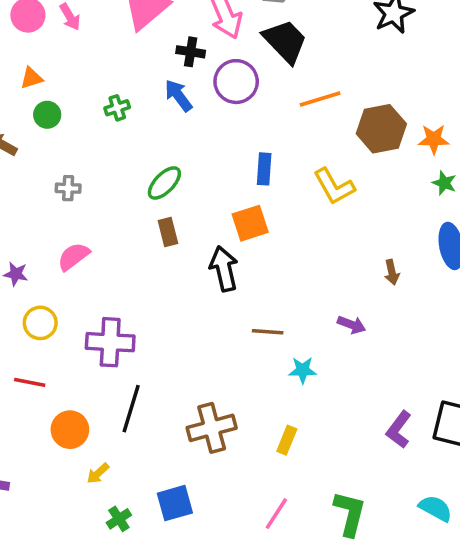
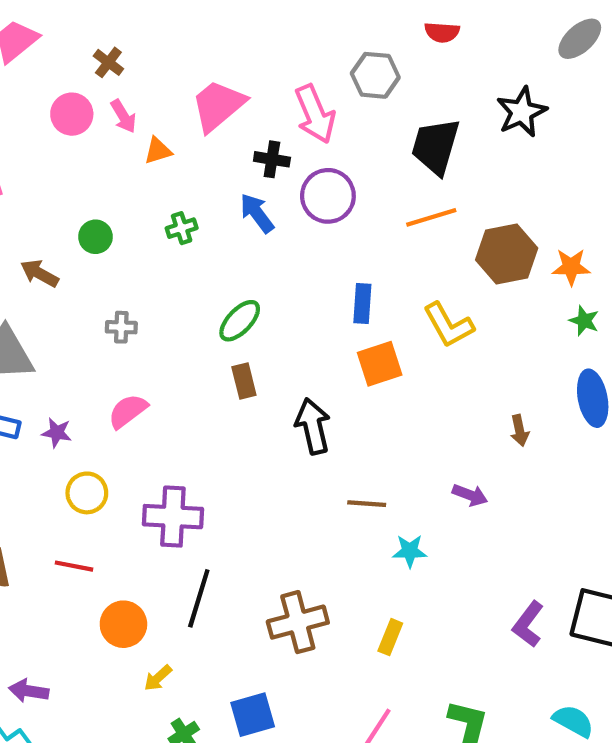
black trapezoid: (285, 41) -> (436, 146), moved, turned -120
orange triangle: (31, 78) -> (158, 151), moved
orange square: (250, 223) -> (380, 364), moved

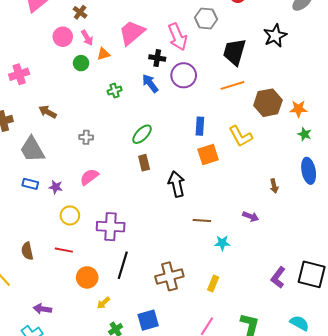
green circle: (95, 237) -> (81, 63), moved

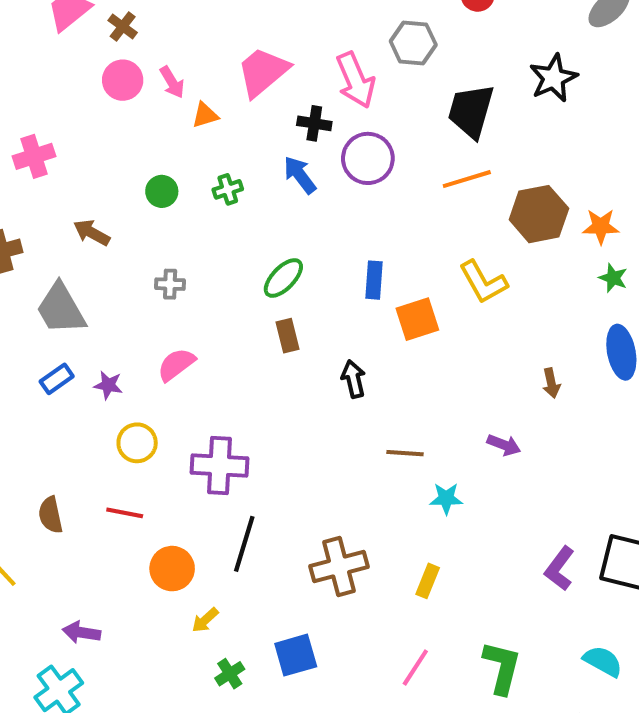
brown cross: (80, 12) -> (123, 27), moved
green circle: (81, 63) -> (162, 191), moved
blue rectangle: (200, 126) -> (374, 280), moved
blue rectangle: (30, 184) -> (57, 379), turned -49
black arrow: (177, 184) -> (353, 379), size x0.7

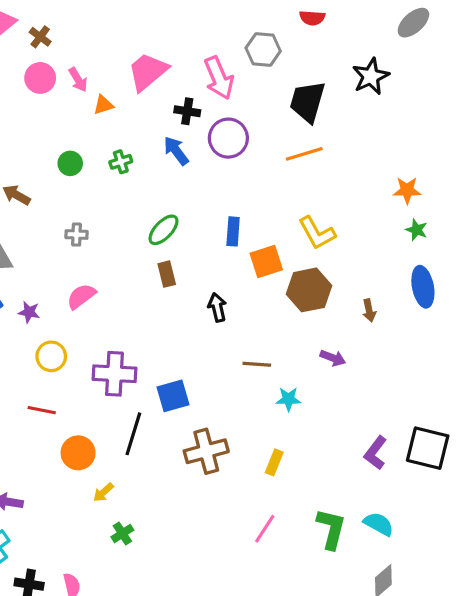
brown hexagon: (539, 214) -> (309, 290), moved
blue square: (296, 655) -> (173, 396), moved
cyan semicircle: (603, 661) -> (379, 524), moved

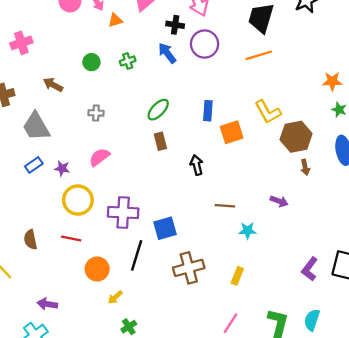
brown hexagon: (309, 290) -> (296, 137), moved
yellow circle: (51, 356) -> (78, 200), size x1.4
cyan semicircle: (379, 524) -> (312, 320), turned -100

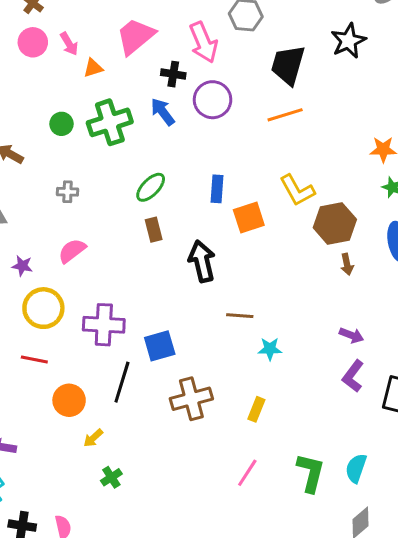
green cross: (128, 61) -> (110, 122), size x2.0
black arrow: (197, 165) -> (202, 261), size x1.5
purple arrow: (279, 201) -> (351, 335), moved
purple L-shape: (310, 269) -> (353, 376), moved

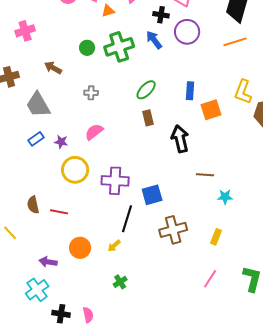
yellow L-shape: (297, 190) -> (243, 92), turned 50
red line: (34, 359) -> (59, 212), moved
orange circle: (69, 400) -> (80, 248), moved
yellow arrow: (93, 438) -> (114, 246), moved

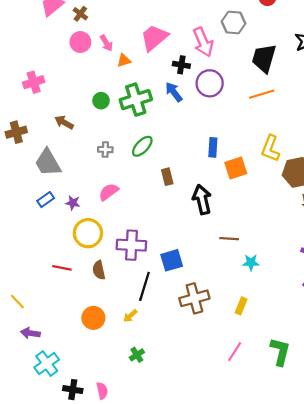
green ellipse: (146, 90) -> (142, 146), moved
brown semicircle: (33, 205) -> (99, 270), moved
red line: (59, 212) -> (62, 268), moved
purple arrow: (48, 262) -> (30, 333), moved

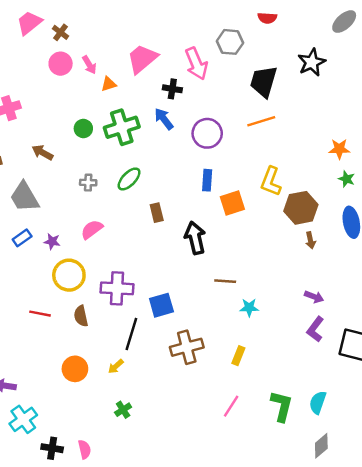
purple circle: (210, 83) -> (207, 133), moved

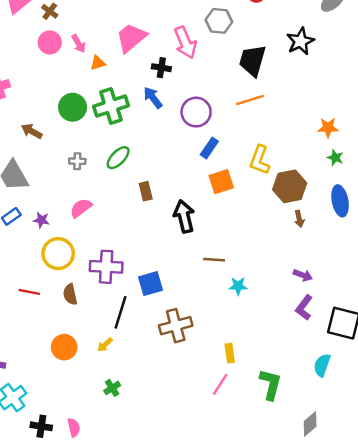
green circle: (83, 128) -> (73, 107), size x1.5
blue rectangle: (207, 180) -> (209, 148), moved, turned 30
yellow rectangle: (238, 356) -> (230, 353), moved, turned -30
cyan semicircle: (318, 403) -> (322, 365), moved

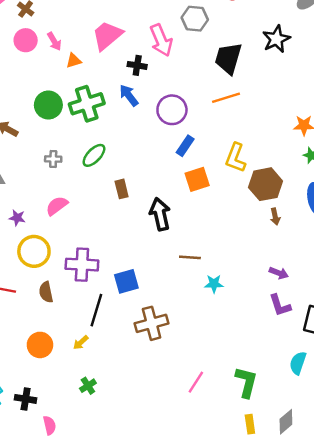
purple L-shape: (304, 308) -> (280, 305), turned -55
yellow rectangle: (230, 353) -> (250, 424), moved
black cross: (41, 426) -> (26, 399), moved

